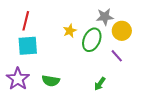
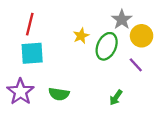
gray star: (105, 17) -> (122, 20), turned -30

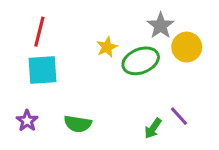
green ellipse: (107, 46) -> (141, 61), turned 44
purple line: (136, 65) -> (179, 116), moved
purple star: (20, 92) -> (27, 121), size x0.6

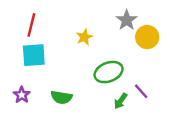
green ellipse: (141, 61) -> (109, 72), moved

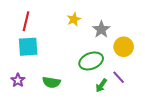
gray star: (127, 20) -> (101, 29), moved
yellow star: (84, 37) -> (74, 19), moved
yellow circle: (147, 37) -> (124, 47), moved

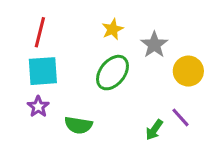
green ellipse: (91, 61) -> (112, 73), moved, turned -30
purple star: (18, 80) -> (38, 107), moved

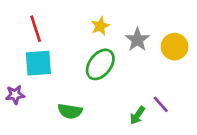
red line: (40, 32) -> (36, 29), turned -32
yellow circle: (188, 71) -> (175, 47), moved
purple star: (38, 107) -> (15, 95), moved, turned 30

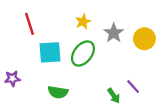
cyan square: (38, 63) -> (50, 52), moved
green arrow: (137, 115) -> (114, 96), turned -70

